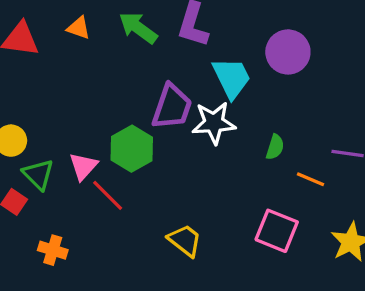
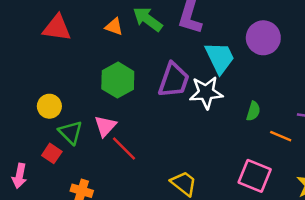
orange triangle: (79, 28) -> (114, 27), moved
green hexagon: (132, 149) -> (118, 80), moved

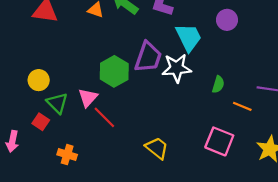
purple circle: (263, 38) -> (227, 20), size x0.7
green hexagon: (118, 80) -> (114, 71), moved

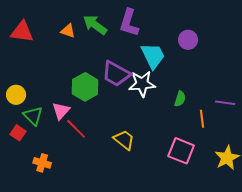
purple trapezoid: (148, 57) -> (116, 74), turned 100
orange line: (242, 106) -> (202, 119), turned 60
yellow trapezoid: (157, 148) -> (124, 140), moved

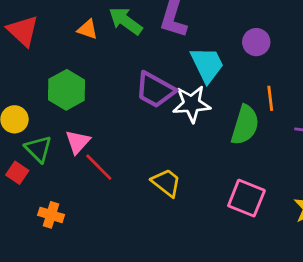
red triangle: (22, 32) -> (23, 31), turned 35
green hexagon: (85, 87) -> (66, 90), moved
green semicircle: (180, 99) -> (245, 125), size x1.8
orange line: (202, 119) -> (270, 98), moved

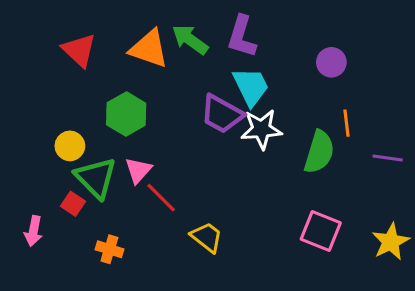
orange triangle: (88, 29) -> (149, 49), size x1.8
cyan trapezoid: (207, 65) -> (251, 87), moved
green triangle: (38, 149) -> (96, 178), size x1.4
yellow trapezoid: (166, 183) -> (207, 237), moved

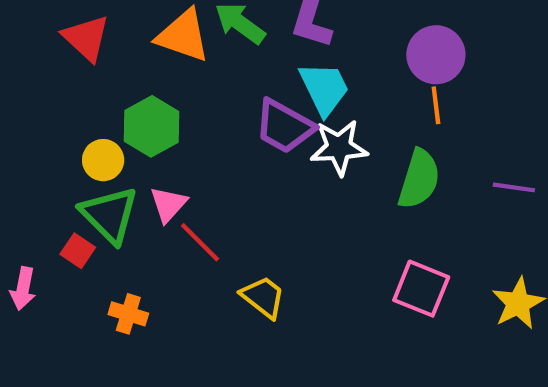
purple circle: (331, 62) -> (436, 55), size x1.4
orange line: (347, 123) -> (436, 105), moved
yellow circle: (70, 146) -> (103, 160), moved

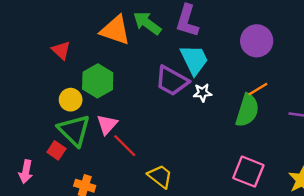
red triangle: (86, 38) -> (61, 50), moved, size x0.7
orange line: (436, 105) -> (258, 89), moved, turned 66
white star: (339, 147) -> (202, 93), size x0.6

